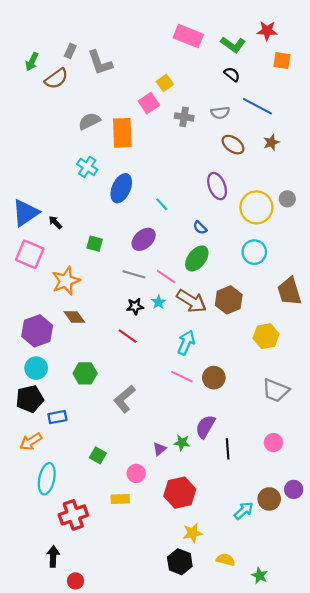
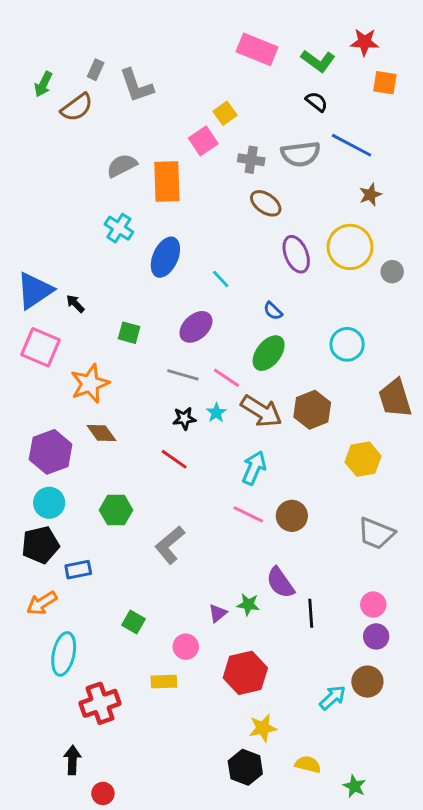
gray semicircle: (220, 113) -> (301, 154), size x1.5
brown ellipse: (233, 145) -> (266, 203), moved
yellow circle: (256, 207) -> (350, 247), moved
purple semicircle: (205, 427) -> (280, 583), turned -65
purple circle: (294, 489) -> (376, 636), moved

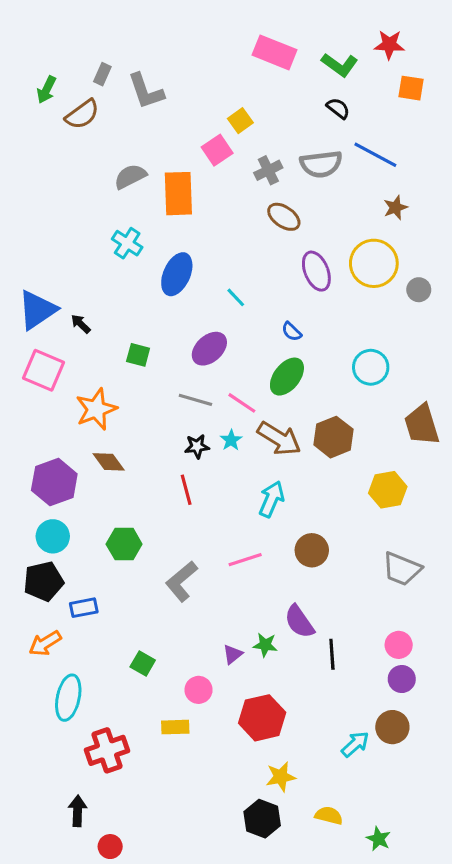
gray cross: (251, 160) -> (268, 170), turned -35
red line: (174, 459) -> (186, 490), turned 40
pink line: (248, 514) -> (245, 560), moved, turned -44

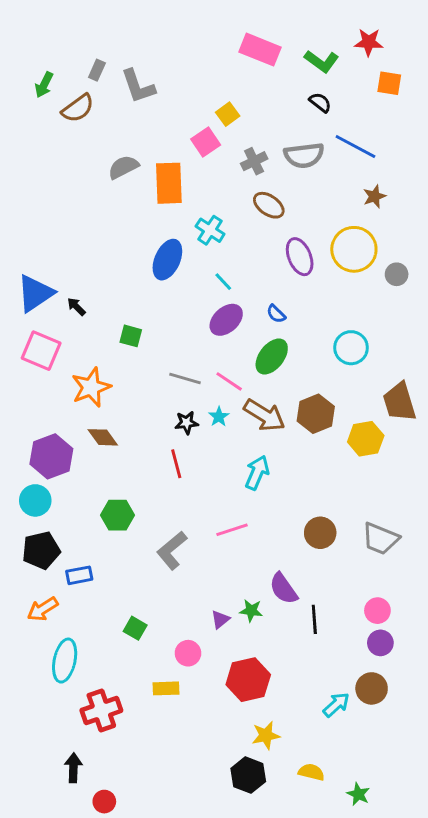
cyan cross: (127, 243) -> (210, 230), moved
purple ellipse: (209, 349) -> (226, 320), moved
yellow hexagon: (388, 490) -> (366, 439), moved
cyan circle: (53, 536) -> (35, 500), moved
brown circle: (312, 550) -> (320, 533), moved

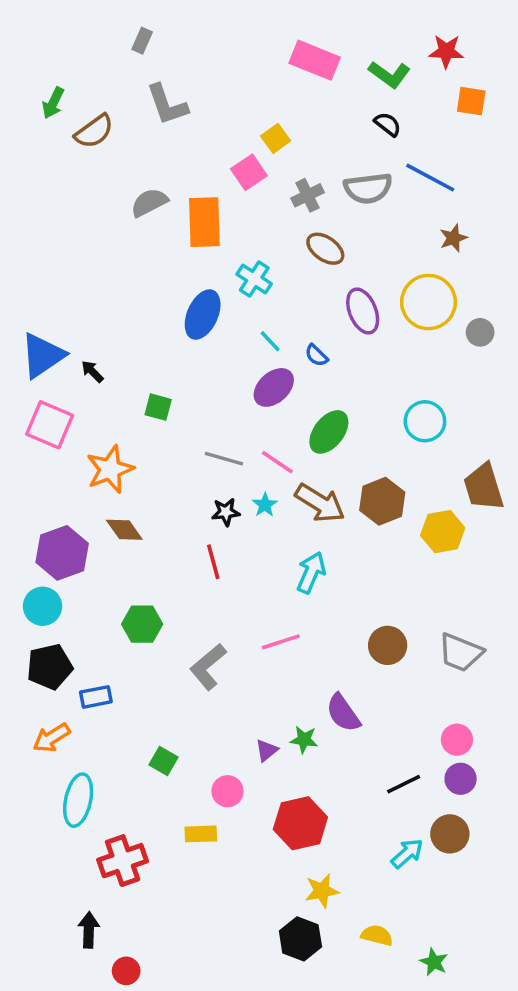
gray rectangle: (97, 70) -> (142, 41), moved
blue semicircle: (276, 314) -> (316, 355), moved
black line: (314, 619) -> (404, 784), moved, turned 68

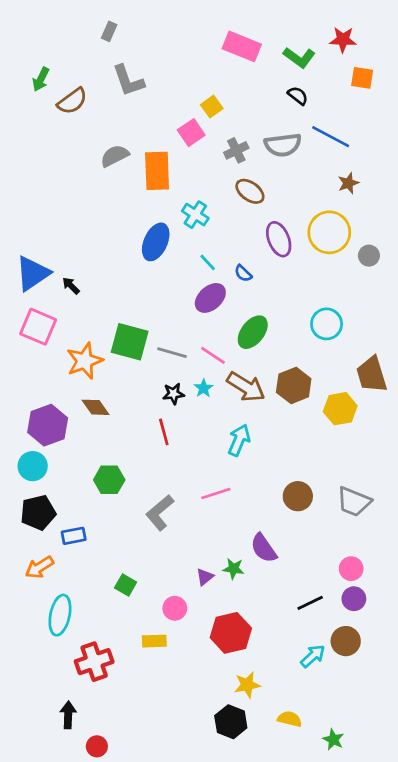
green square: (158, 407) -> (130, 342), moved, size x1.8

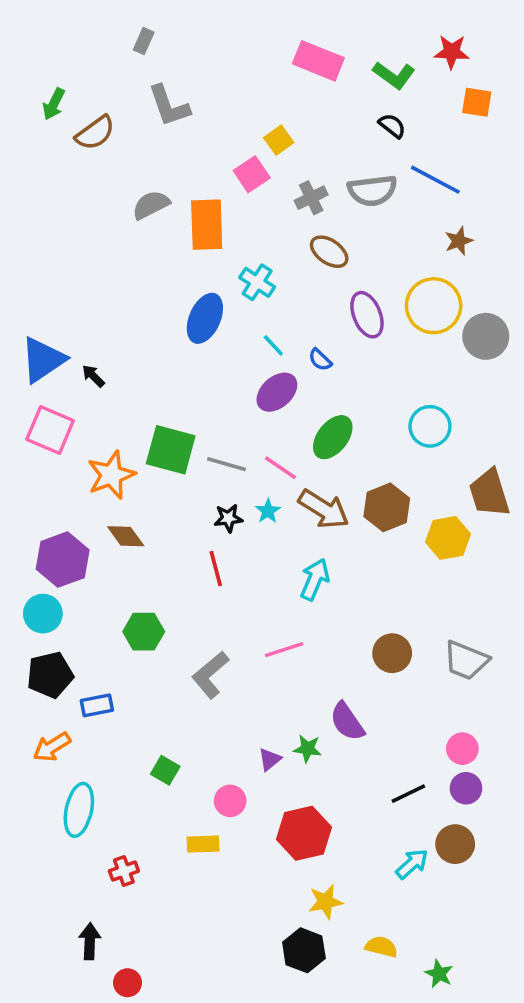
gray circle: (369, 256) -> (486, 336), size x1.6
red cross: (94, 662) -> (124, 871), size x0.6

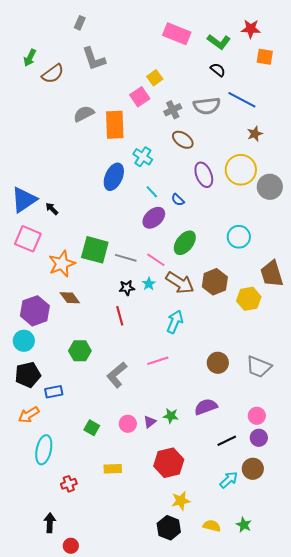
purple semicircle: (347, 722) -> (206, 407), moved, turned 105
pink circle: (230, 801) -> (128, 424), moved
green star: (439, 974) -> (244, 525), moved

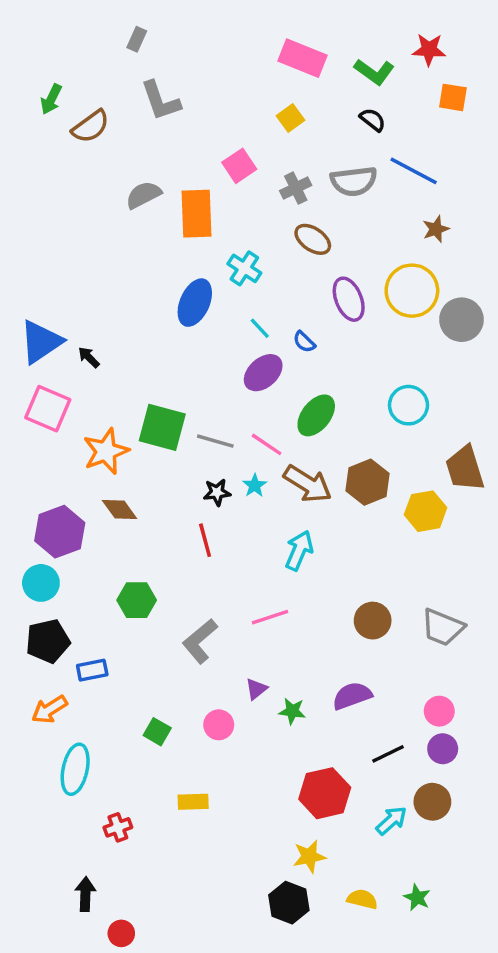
yellow square: (155, 78) -> (291, 118), moved
purple triangle: (150, 422) -> (256, 689), moved
red hexagon: (169, 463) -> (325, 793), moved

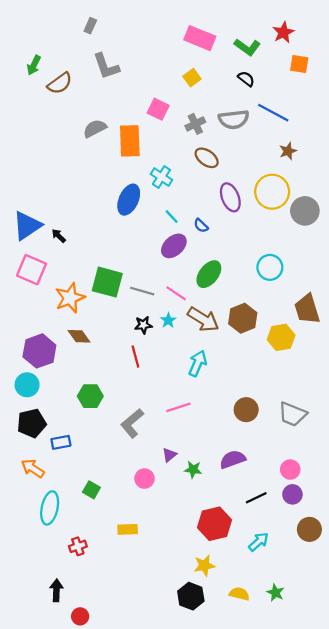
red star: (429, 50) -> (283, 32), turned -30
pink square: (239, 166) -> (158, 109), turned -30
orange arrow: (49, 709) -> (33, 468), turned 65
green square: (157, 732) -> (91, 490), moved
brown circle: (432, 802) -> (309, 529), moved

